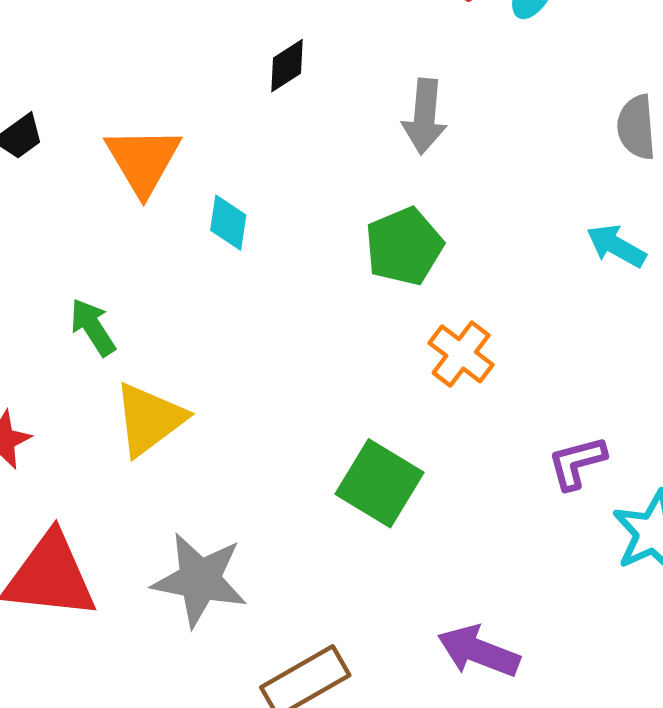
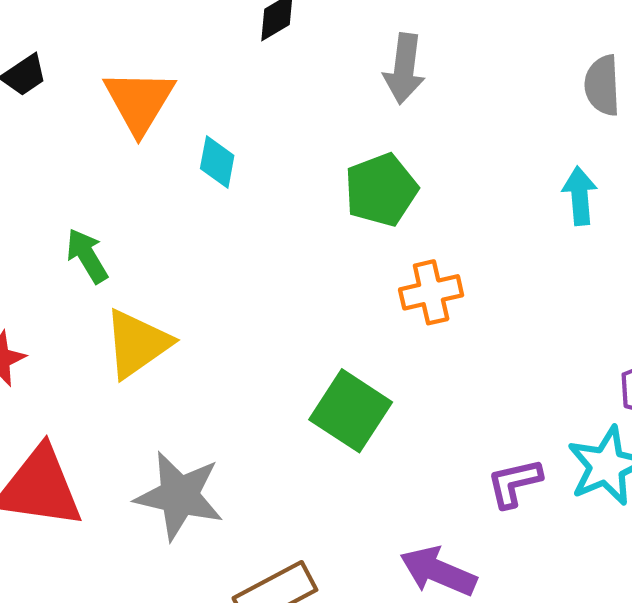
cyan arrow: (616, 246) -> (580, 196), turned 54
orange cross: (461, 354) -> (431, 292), turned 38
purple L-shape: (577, 463) -> (514, 483), moved

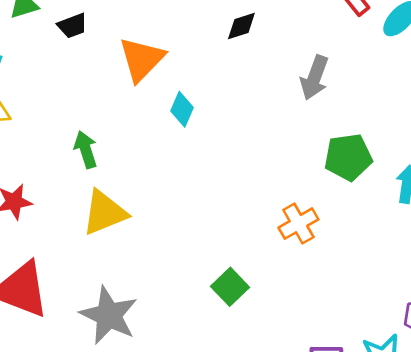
green pentagon: (381, 190) -> (348, 157), moved
orange cross: (431, 292) -> (298, 224), turned -30
green square: (351, 411) -> (230, 287), size x0.7

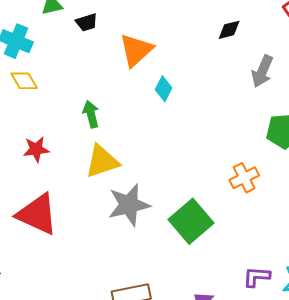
black diamond: (241, 26) -> (229, 30), moved
green square: (230, 287) -> (191, 221), size x1.6
gray star: (109, 315) -> (129, 205), moved, turned 30

